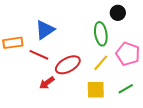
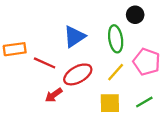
blue triangle: (45, 30) -> (74, 37), moved

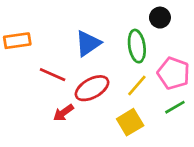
orange rectangle: (15, 49) -> (17, 41), moved
green line: (144, 102) -> (175, 107), moved
yellow square: (110, 103) -> (130, 122), turned -30

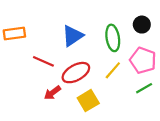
black circle: (160, 18) -> (142, 25), moved
yellow square: (130, 122) -> (88, 101), moved

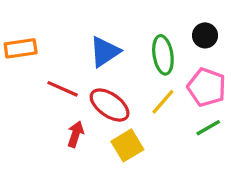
red ellipse: (76, 73) -> (110, 105), turned 64
red arrow: (52, 93) -> (76, 134), turned 144

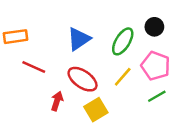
green ellipse: (163, 55) -> (123, 41), turned 40
red line: (63, 89) -> (34, 67), moved

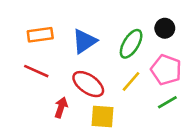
orange rectangle: (16, 37) -> (40, 35), moved
yellow square: (96, 110) -> (102, 116), turned 35

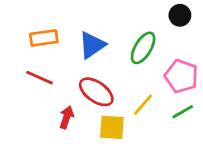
black circle: (165, 28) -> (180, 15), moved
yellow line: (131, 81) -> (143, 105), moved

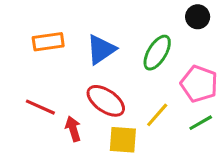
red line: (40, 78) -> (40, 107), moved
red arrow: (67, 117) -> (73, 129), turned -35

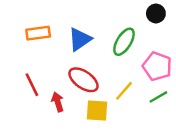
red line: (40, 107) -> (32, 85), turned 40

